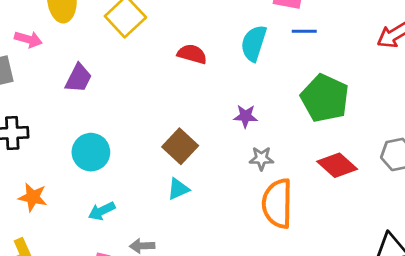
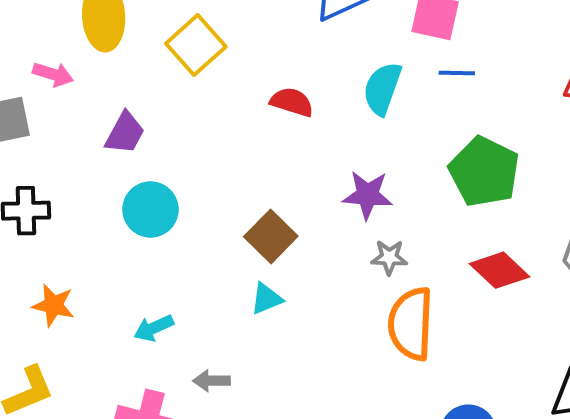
purple star: (245, 116) -> (368, 195), size x1.4
cyan circle: (91, 152) -> (150, 209), moved

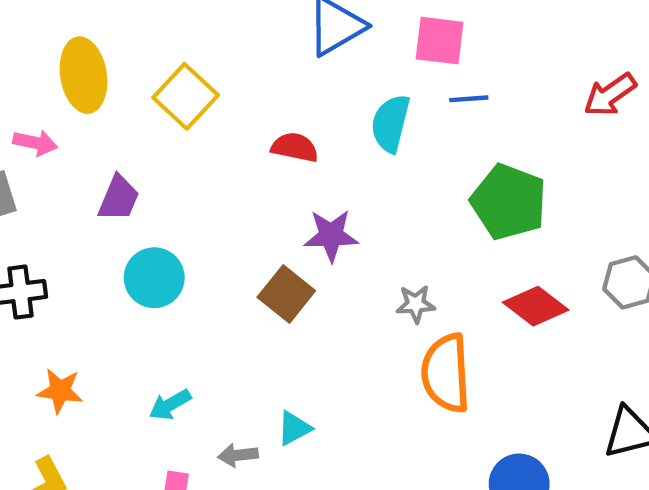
purple star: (368, 195) -> (331, 235), moved
cyan triangle: (266, 299) -> (294, 428), moved

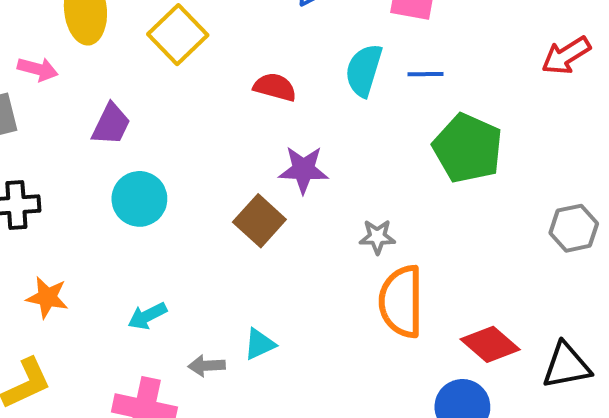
blue line: (469, 99) -> (426, 74), moved
red diamond: (536, 306) -> (490, 344), moved

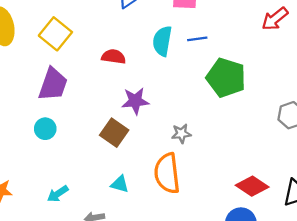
purple trapezoid: (111, 124) -> (53, 84), moved, size x1.4
cyan circle: (139, 199) -> (45, 129), size x0.7
orange semicircle: (401, 302) -> (167, 173), moved
cyan triangle: (260, 344) -> (120, 184), moved, turned 48

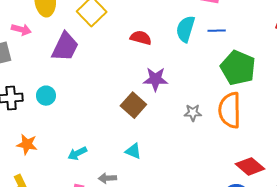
purple trapezoid: (53, 84) -> (65, 47), moved
cyan circle: (45, 129) -> (46, 96), moved
orange semicircle: (167, 173) -> (230, 110), moved

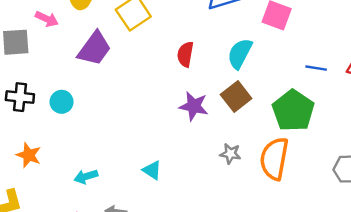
blue line: (217, 31) -> (316, 68), moved
red semicircle: (141, 38) -> (185, 54), turned -105
brown square: (133, 105) -> (236, 96), moved
cyan triangle: (133, 151) -> (152, 170), moved

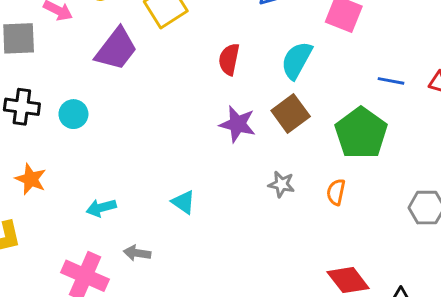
orange semicircle: (274, 159) -> (336, 192), size x0.5

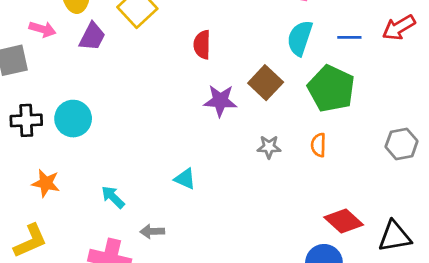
purple trapezoid: (116, 49) -> (92, 37), moved, size x0.7
cyan semicircle: (297, 60) -> (300, 38), moved
cyan circle: (73, 114) -> (73, 119), size x1.4
cyan arrow: (101, 208) -> (113, 197), turned 70

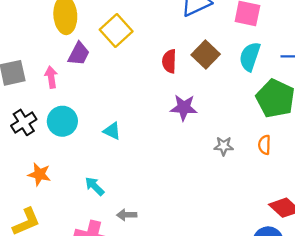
pink arrow: (43, 29) -> (51, 77), moved, turned -115
brown square: (266, 83) -> (206, 54), moved
black cross: (26, 120) -> (24, 122), turned -30
cyan triangle: (185, 179) -> (112, 131), moved

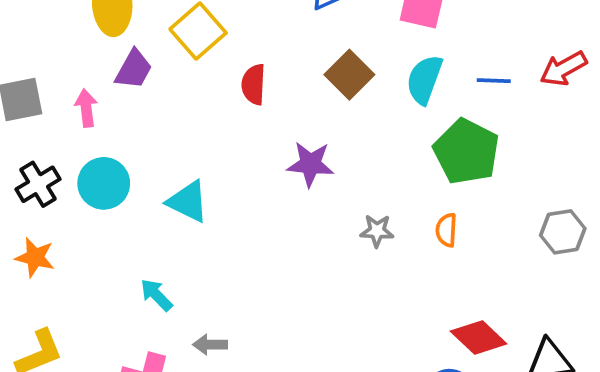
red semicircle: (169, 61) -> (254, 84), moved
cyan triangle: (112, 131) -> (188, 202), size x1.4
orange star: (39, 174) -> (35, 257), moved

